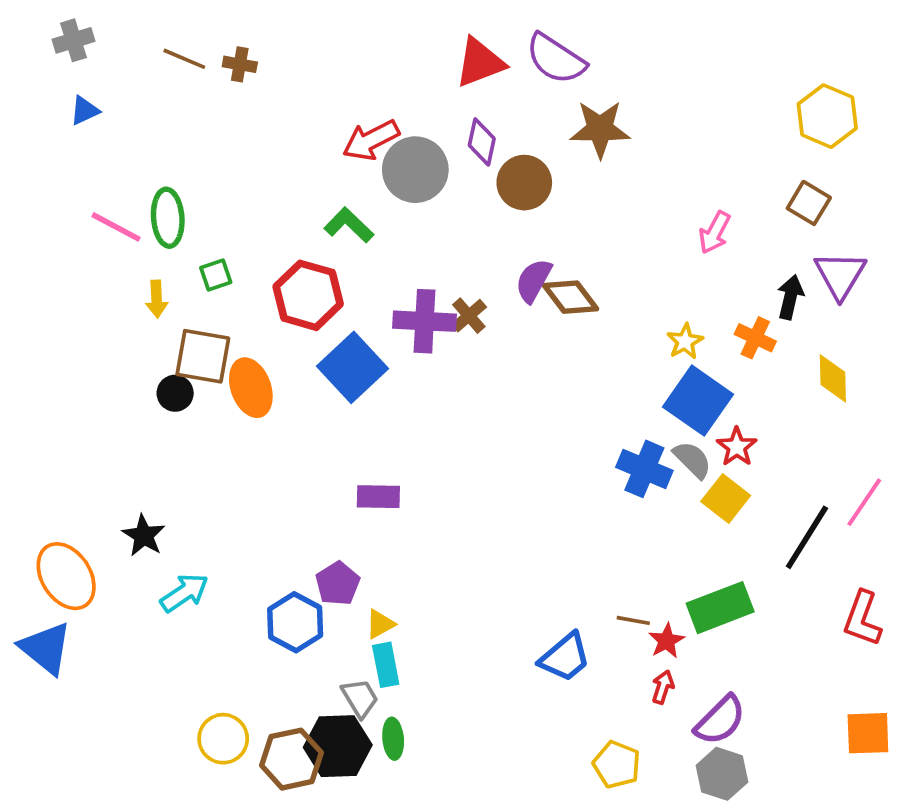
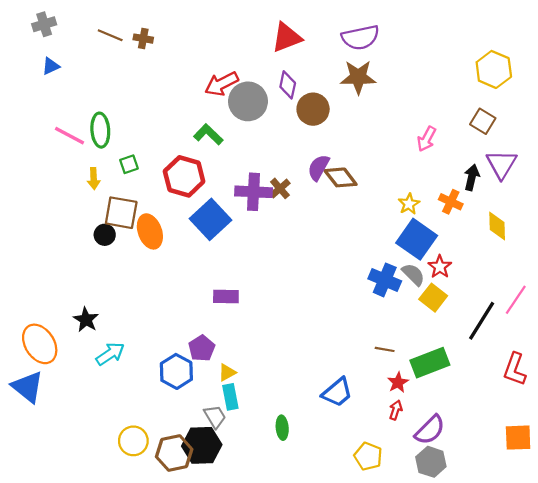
purple semicircle: (556, 59) -> (360, 37), moved, turned -45
brown line: (633, 620) -> (385, 349), moved
green ellipse: (393, 739) -> (282, 428), moved

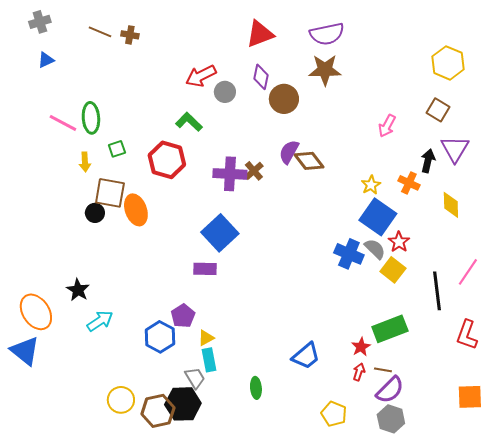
gray circle: (248, 101) -> (225, 92), size x0.6
blue square: (211, 219) -> (220, 233), moved
black line: (482, 321) -> (437, 291), turned -39
brown line: (385, 349) -> (383, 370), moved

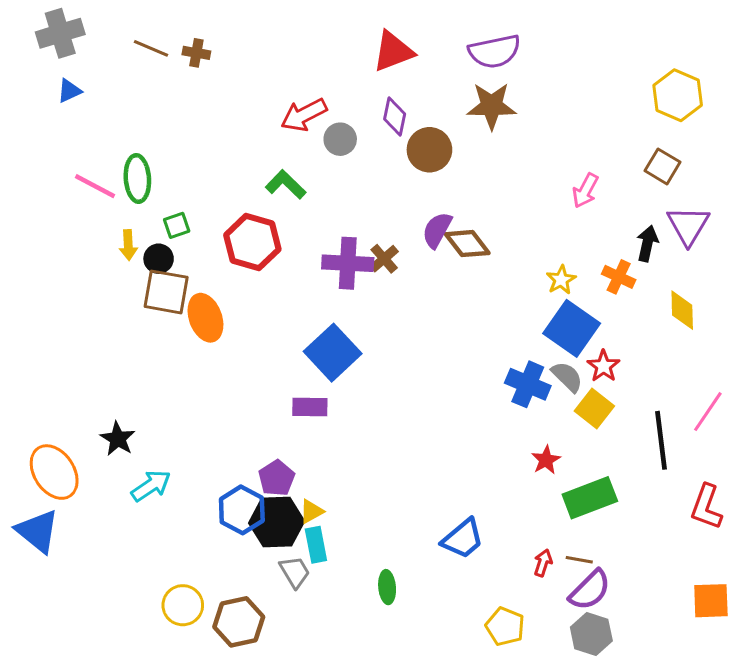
gray cross: (40, 22) -> (60, 33), size x1.4
black circle: (95, 213) -> (159, 259), moved
red star: (361, 347) -> (546, 460), moved
black hexagon: (183, 404) -> (277, 522), moved

